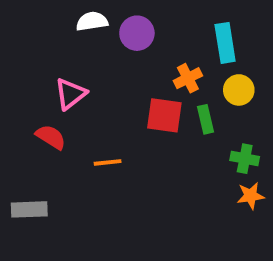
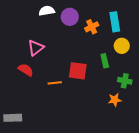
orange cross: (188, 78) -> (92, 27), moved
red square: (164, 115) -> (78, 71), moved
orange star: (251, 196) -> (115, 100), moved
gray rectangle: (29, 209) -> (13, 118), moved

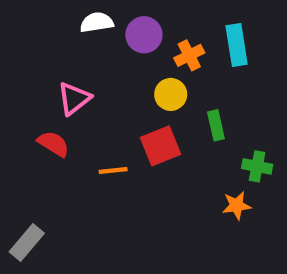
yellow circle: (122, 46) -> (171, 94), moved
red square: (78, 71) -> (160, 146), turned -30
gray rectangle: (13, 118) -> (27, 243), turned -48

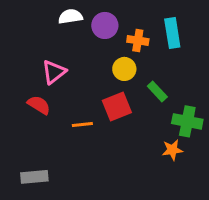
orange cross: (189, 55) -> (138, 40), turned 36
green rectangle: (216, 125) -> (157, 91), turned -30
green cross: (257, 166) -> (187, 121), size x1.4
gray rectangle: (27, 243) -> (34, 177), moved, turned 45

